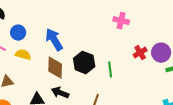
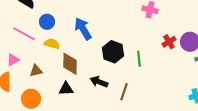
brown diamond: (55, 68) -> (70, 64), moved
black arrow: (60, 93) -> (99, 82), moved

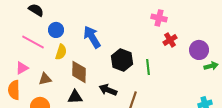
red cross: (169, 42) -> (170, 40), moved
yellow semicircle: (52, 44) -> (61, 52), turned 91

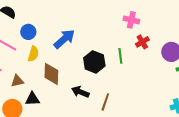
blue arrow: (92, 37) -> (64, 39), turned 80
green line: (148, 67) -> (120, 56), moved
black triangle: (75, 97) -> (32, 99), moved

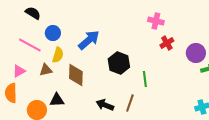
green line: (120, 56) -> (145, 79), moved
brown triangle: (17, 81) -> (46, 70), moved
black arrow: (80, 92) -> (105, 105), moved

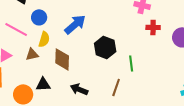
red cross: (167, 43) -> (153, 27), turned 32
black arrow: (105, 105) -> (79, 89), moved

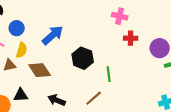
brown diamond: (62, 59) -> (40, 70), turned -35
brown line: (116, 87) -> (94, 98), turned 30

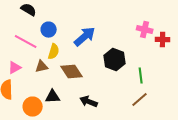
pink cross: (120, 16) -> (145, 30), moved
brown line: (94, 98) -> (140, 100), moved

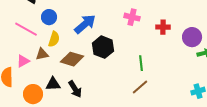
pink cross: (145, 30) -> (132, 17), moved
black hexagon: (115, 60) -> (103, 47), moved
pink triangle: (15, 68) -> (23, 61), moved
brown diamond: (72, 72) -> (72, 59), turned -40
black arrow: (89, 102) -> (75, 89), moved, turned -144

